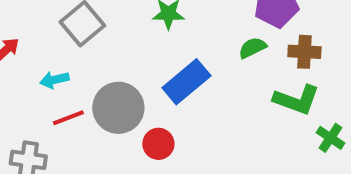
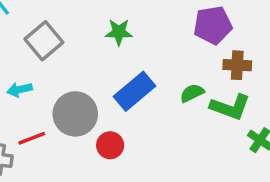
green semicircle: (252, 48) -> (192, 93), moved
red line: (68, 118) -> (32, 138), moved

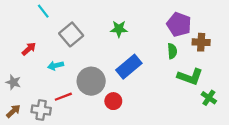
purple pentagon: (213, 25) -> (179, 24), turned 30
brown cross: (237, 65) -> (201, 42), moved
green semicircle: (192, 93) -> (172, 51), moved, turned 112

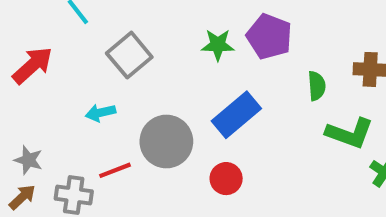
purple pentagon: (179, 24) -> (269, 37), moved
red arrow: (29, 49) -> (33, 65), moved, size x1.5
gray star: (13, 82) -> (28, 160), moved
red circle: (113, 101) -> (226, 179), moved

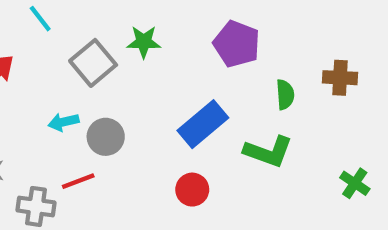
green star: (218, 45) -> (144, 42), moved
green L-shape: (350, 133) -> (268, 152), moved
gray circle: (166, 142) -> (106, 137), moved, size x0.7

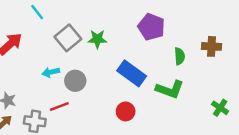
green star: (144, 42) -> (97, 39), moved
blue rectangle: (203, 124) -> (132, 73), turned 76

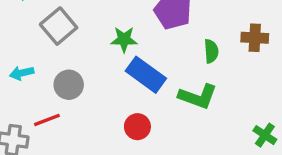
green star: (97, 39) -> (124, 39), moved
cyan arrow: (51, 72) -> (22, 73), moved
green cross: (220, 108) -> (265, 135), moved

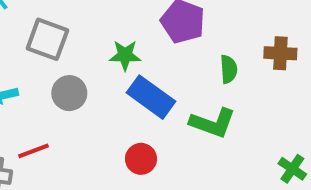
gray square: (59, 26) -> (47, 39), turned -30
gray circle: (69, 85) -> (69, 93), moved

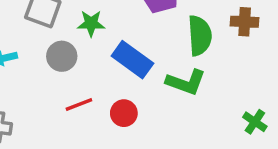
green star: (125, 55) -> (91, 23), moved
green semicircle: (229, 69) -> (200, 36), size x1.6
red line: (33, 151) -> (79, 105), moved

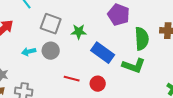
gray circle: (62, 56) -> (51, 51), moved
red line: (79, 105) -> (72, 79), turned 35

